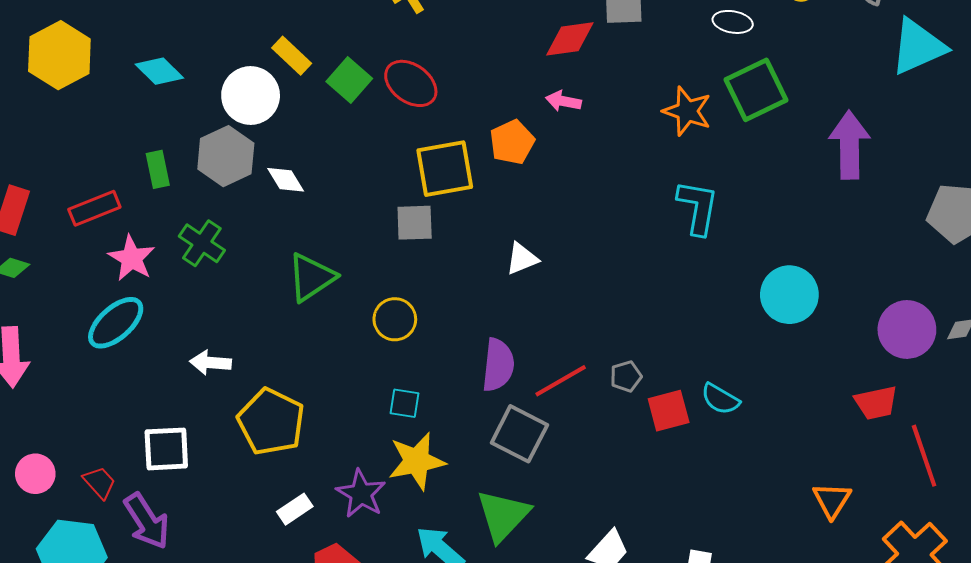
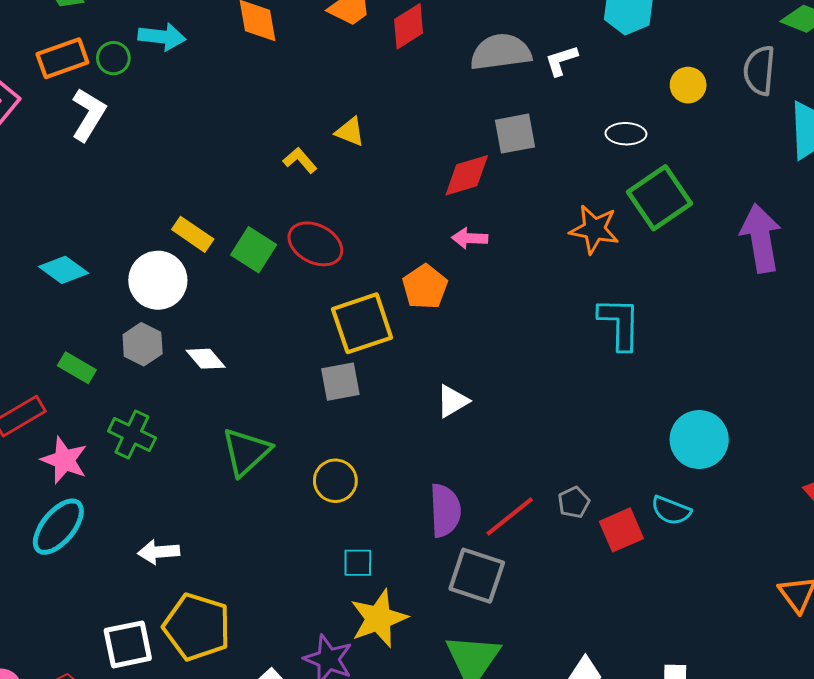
gray hexagon: (226, 156) -> (143, 344), size x0.7
green rectangle: (158, 169) -> (77, 368), turned -39
cyan circle: (789, 295) -> (699, 440), moved
yellow pentagon: (271, 422) -> (197, 627), moved

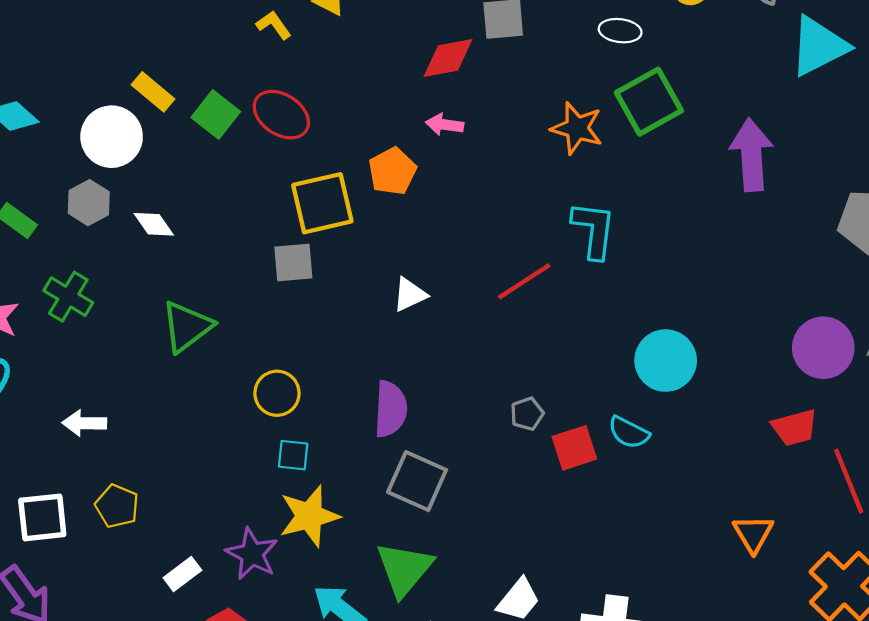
yellow circle: (335, 481) -> (277, 393), moved
red line: (510, 517) -> (524, 281), moved
yellow pentagon: (197, 627) -> (117, 506), size x0.6

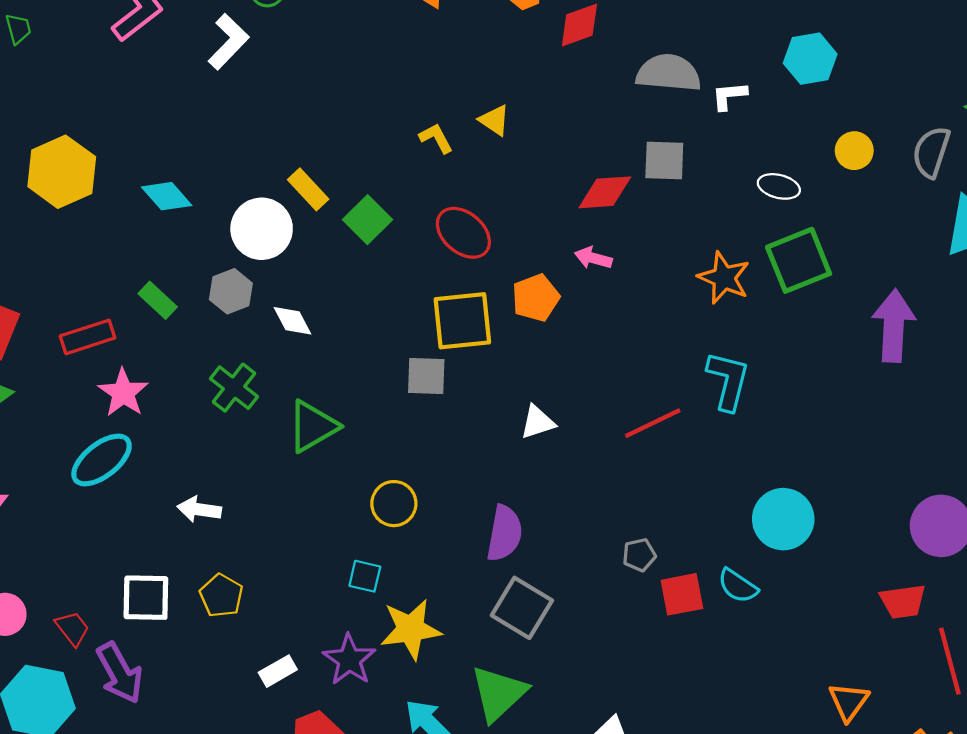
red ellipse: (281, 115) -> (463, 233), moved
green cross: (68, 297) -> (234, 388), moved
cyan square: (293, 455) -> (365, 576), moved

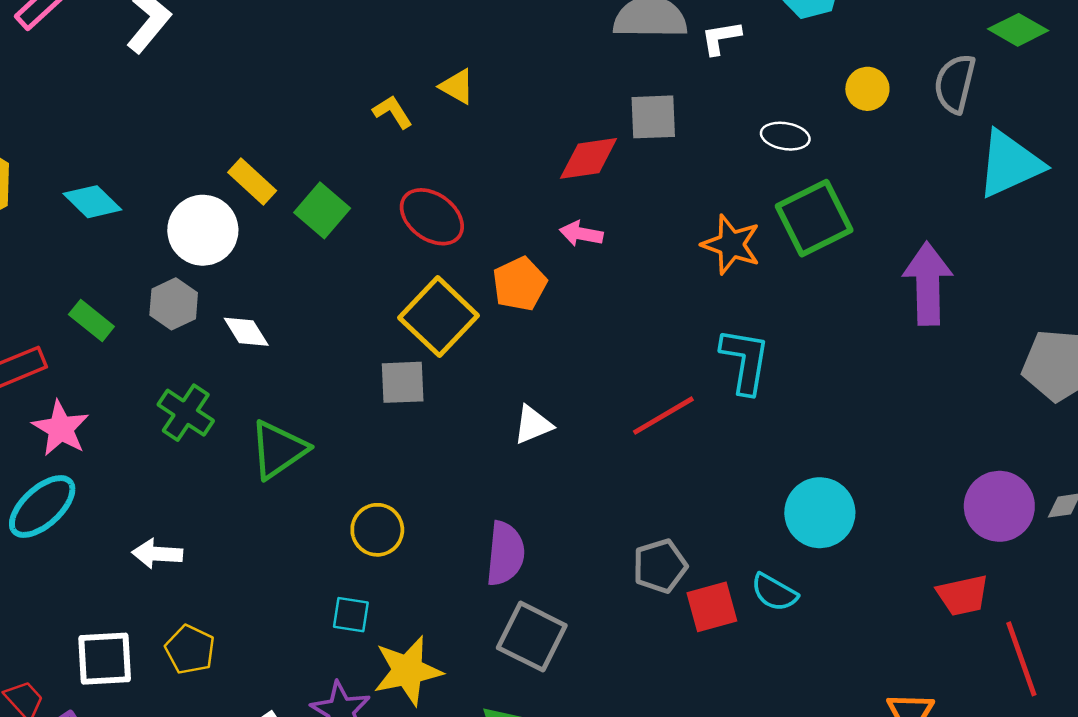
yellow square: (462, 321) -> (439, 317), turned -36
gray pentagon: (639, 555) -> (660, 566), size x1.4

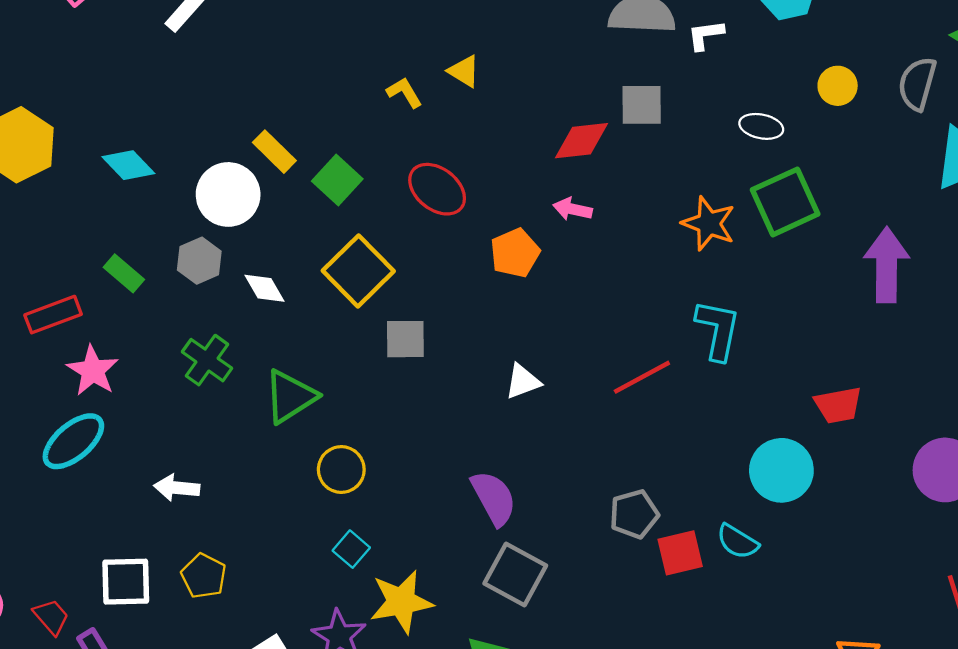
yellow square: (439, 317) -> (358, 271), moved
yellow circle: (377, 530) -> (341, 470), moved
purple semicircle: (505, 554) -> (494, 498), turned -36
red trapezoid: (963, 595) -> (838, 405), moved
cyan square: (351, 615) -> (351, 549), turned 30

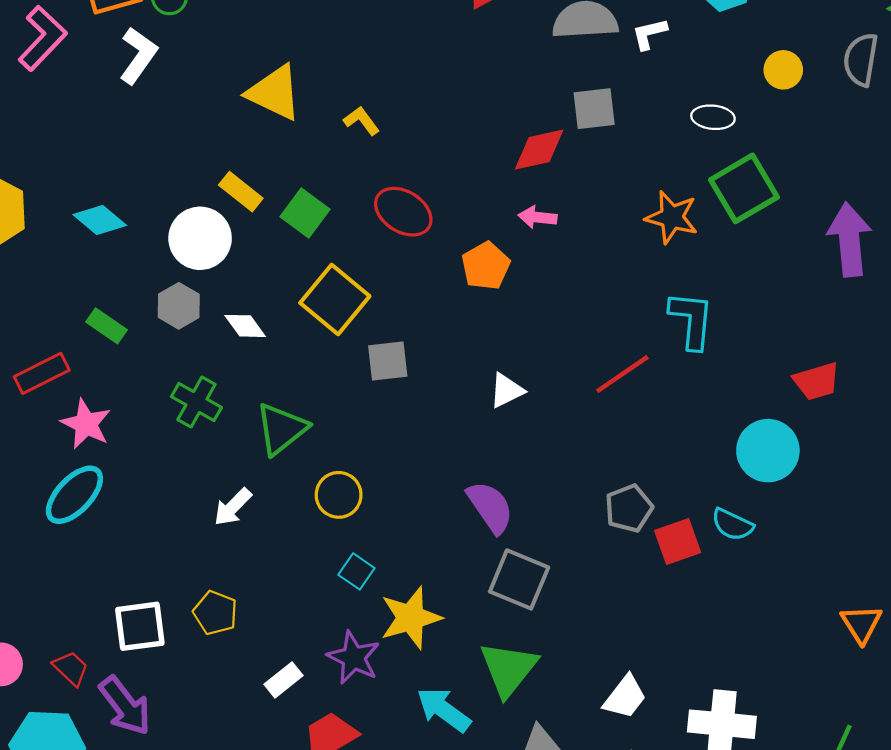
yellow triangle: (464, 71) -> (274, 93), moved, size x1.8
white arrow: (177, 488) -> (233, 507), moved, turned -45

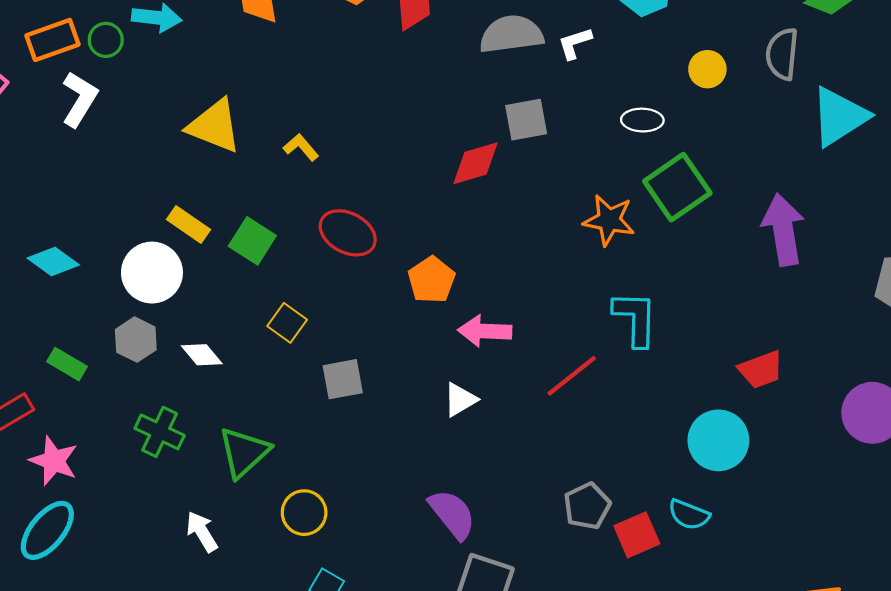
pink arrow: (537, 217) -> (485, 331), moved, size x1.4
yellow square: (335, 299) -> (287, 323), size x0.6
white arrow: (233, 507) -> (202, 532), turned 108

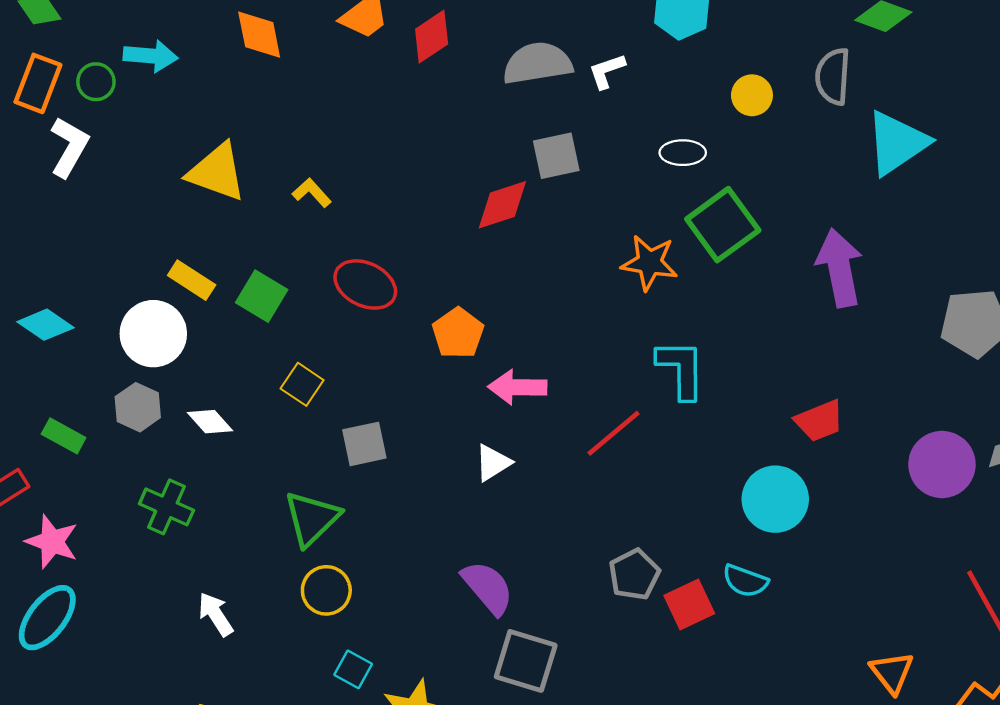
orange rectangle: (52, 40) -> (38, 83), turned -48
green triangle: (244, 452) -> (312, 518), moved

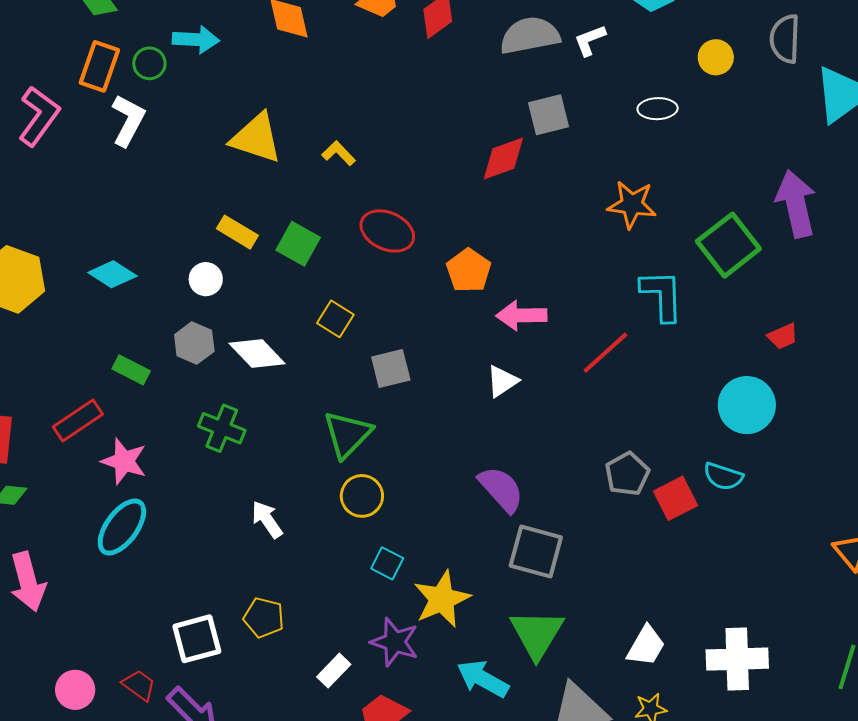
green square: (723, 225) -> (728, 245), moved
white circle: (153, 334) -> (206, 279), size x0.6
red trapezoid: (819, 421) -> (783, 336), size x0.7
white diamond: (210, 422) -> (257, 354), size x1.4

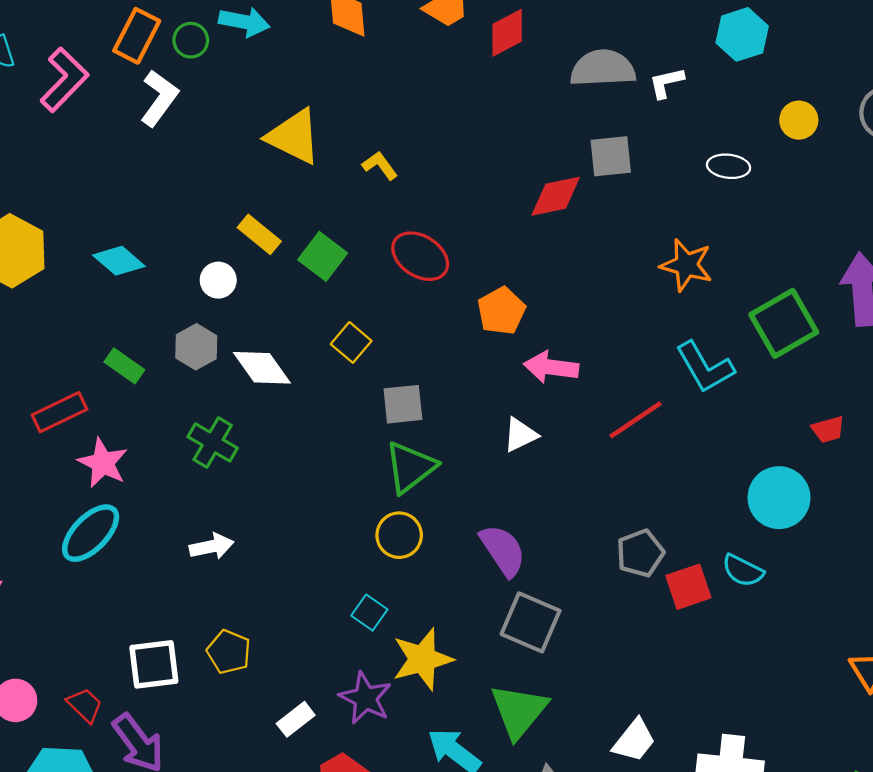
cyan L-shape: (662, 295) -> (705, 367), turned 144
green triangle: (347, 434) -> (410, 467), moved
yellow circle: (362, 496) -> (399, 535), moved
white arrow: (267, 520) -> (212, 546), moved, turned 105

